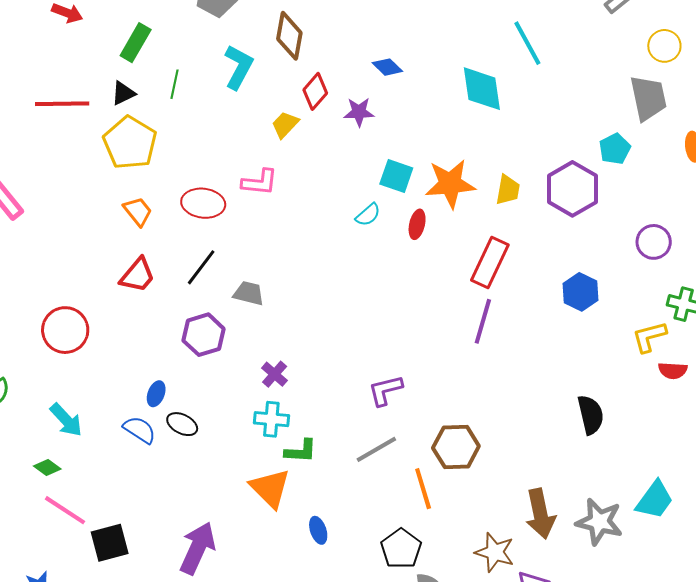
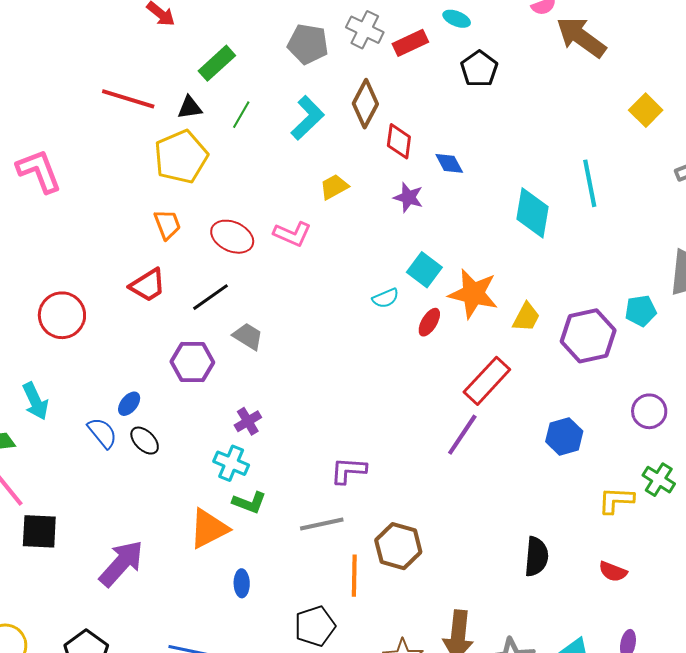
red diamond: (315, 91) -> (399, 141), moved, turned -51
red semicircle: (673, 371) -> (613, 572), moved
orange triangle: (270, 488) -> (209, 529), turned 30

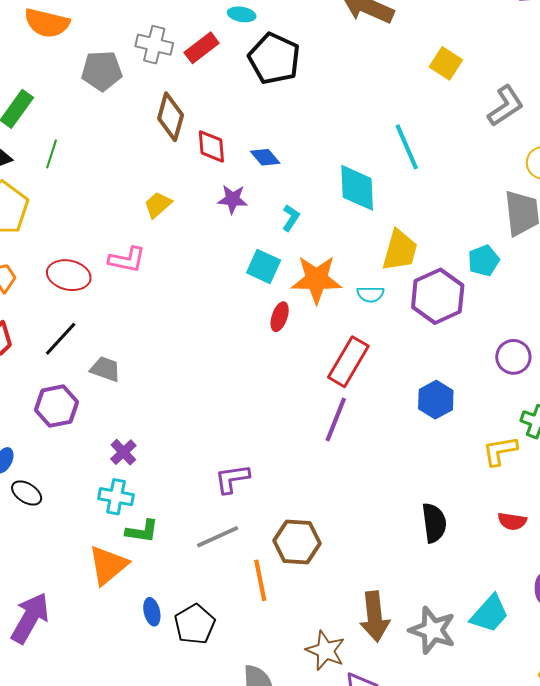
black pentagon: (479, 69) -> (274, 59), size x1.4
cyan L-shape: (307, 118) -> (291, 218), moved, size x0.6
cyan semicircle: (386, 298) -> (370, 294), moved, turned 36
yellow trapezoid: (526, 317) -> (400, 250), moved, size x1.4
black pentagon: (315, 626) -> (195, 624), moved

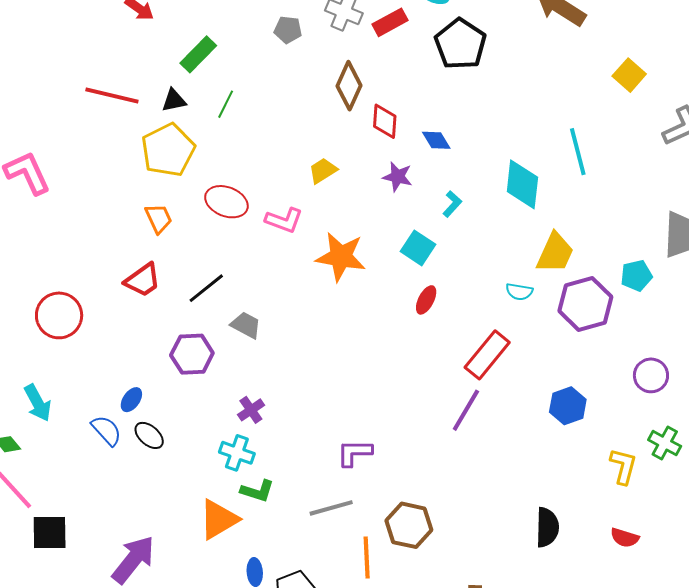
gray pentagon: (102, 71) -> (288, 30), size x0.7
red ellipse: (69, 275) -> (226, 202), moved
orange star: (316, 279) -> (341, 257), moved
yellow L-shape: (500, 451) -> (623, 466), turned 105

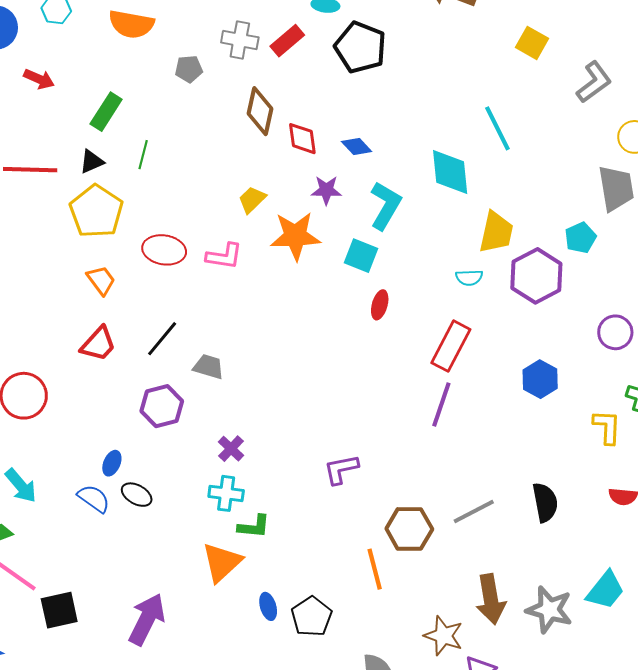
cyan L-shape: (452, 204) -> (385, 206), size x1.8
orange star: (341, 257) -> (295, 236), moved
gray line: (331, 508) -> (474, 512), moved

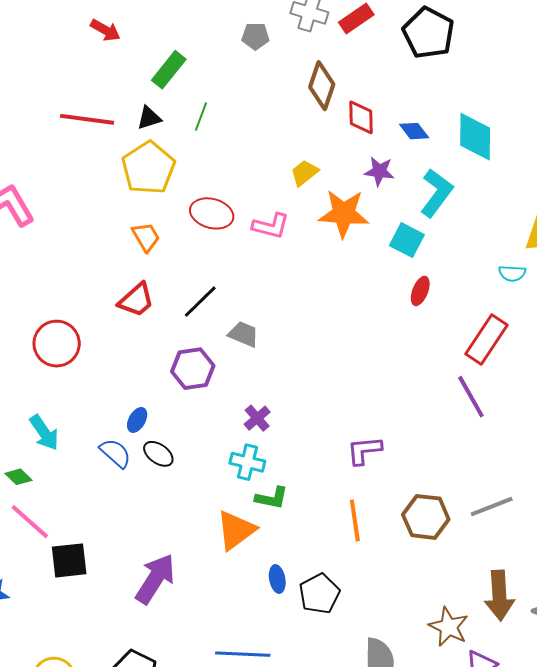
cyan diamond: (450, 172) -> (475, 137), moved
purple line: (441, 405) -> (471, 397), turned -54
orange line: (375, 569) -> (355, 520), moved

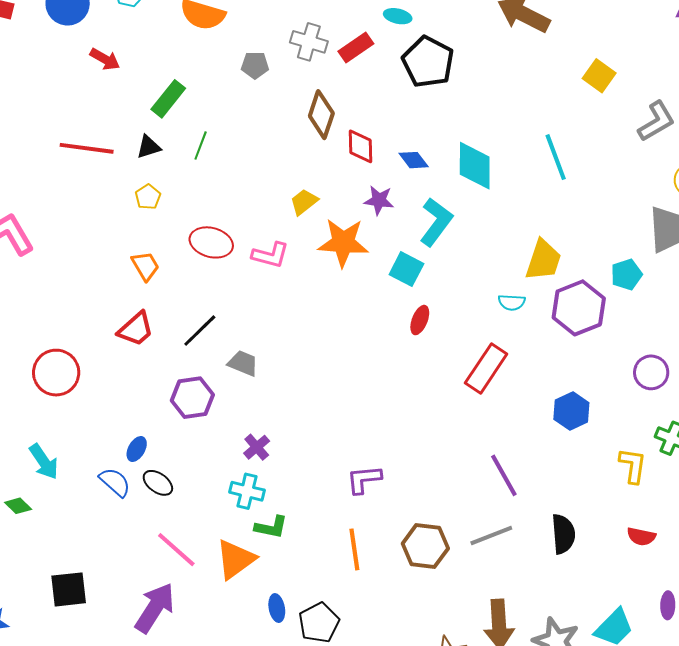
yellow pentagon: (148, 168) -> (148, 197), size x0.5
purple line: (471, 397) -> (504, 475), moved
pink line: (30, 522) -> (176, 550), moved

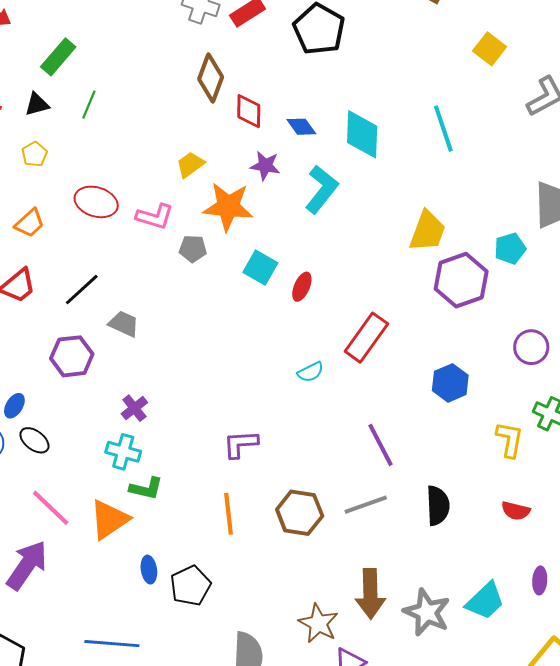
gray pentagon: (255, 65) -> (193, 249), moved
orange trapezoid: (145, 266) -> (30, 223), turned 76
cyan square: (406, 269) -> (260, 268), moved
cyan semicircle: (512, 302) -> (310, 372), moved, turned -32

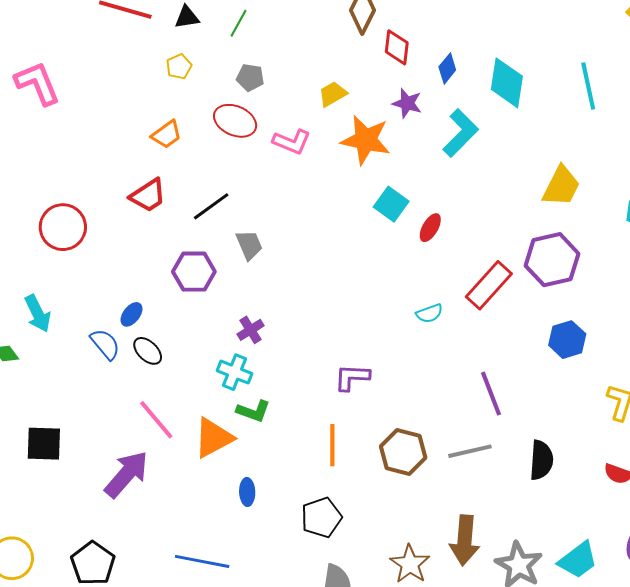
blue diamond: (301, 127) -> (447, 68), turned 68
gray pentagon: (193, 249) -> (250, 77), moved
purple hexagon: (461, 280) -> (552, 260), moved
gray trapezoid: (124, 324) -> (249, 245), turned 36
black pentagon: (190, 586) -> (321, 517), moved

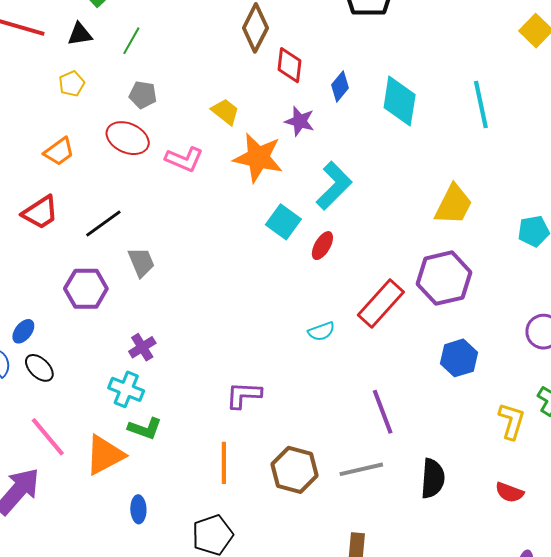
yellow trapezoid: (333, 94) -> (225, 112), turned 68
cyan L-shape: (461, 133) -> (334, 186), moved

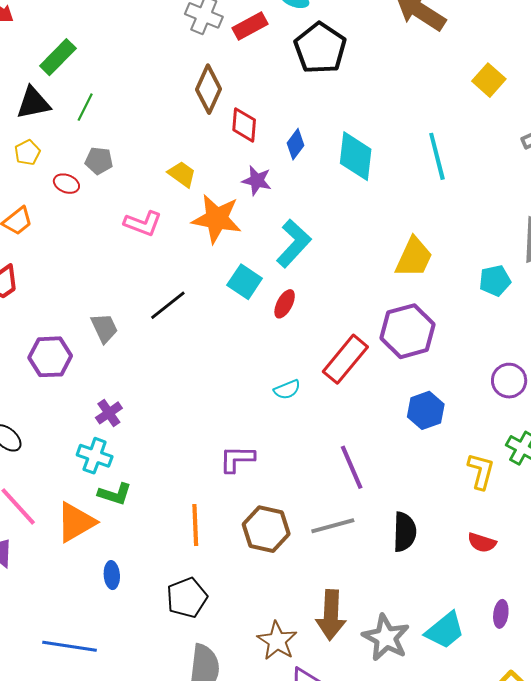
black triangle: (80, 34) -> (33, 103), size x1.4
red ellipse: (128, 138) -> (66, 184), moved, size x0.6
black line: (103, 224) -> (168, 305), moved
purple L-shape: (244, 395) -> (237, 459), moved

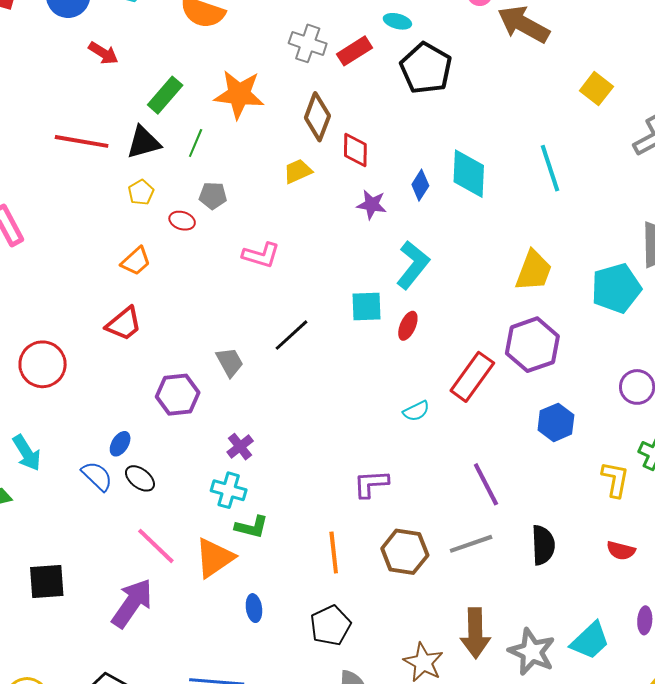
blue diamond: (295, 144) -> (420, 185), moved
yellow trapezoid: (182, 174) -> (298, 171), moved, turned -56
orange star: (217, 219) -> (239, 94), moved
cyan pentagon: (495, 281) -> (616, 288), size x1.6
cyan square: (245, 282) -> (366, 306), turned -32

